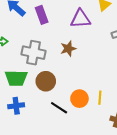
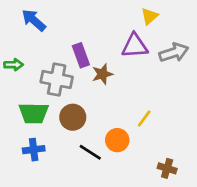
purple rectangle: (42, 15) -> (81, 55), moved
purple triangle: (81, 19) -> (135, 46), moved
yellow line: (100, 98) -> (144, 119), moved, turned 32

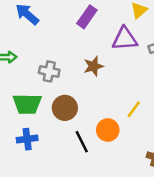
purple rectangle: (81, 55) -> (87, 17), moved, turned 55
gray cross: (57, 79) -> (49, 71), size x0.7
black line: (90, 152) -> (82, 142), turned 30

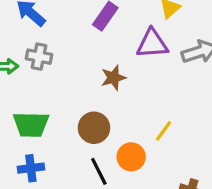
gray cross: (49, 71) -> (39, 57), moved
brown circle: (65, 108) -> (94, 128), moved

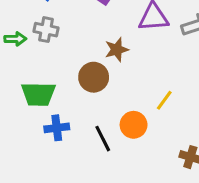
brown circle: (94, 128) -> (94, 77), moved
blue cross: (31, 168) -> (57, 128), moved

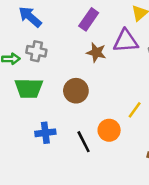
brown star: (117, 50) -> (96, 52), moved, turned 30
green trapezoid: (38, 94) -> (29, 88), moved

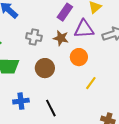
purple rectangle: (89, 19) -> (65, 12), moved
gray cross: (36, 51) -> (34, 37), moved
orange circle: (109, 130) -> (79, 57), moved

